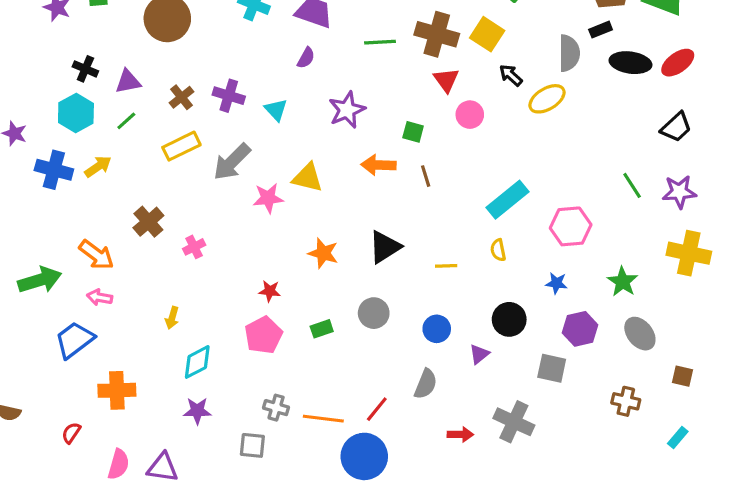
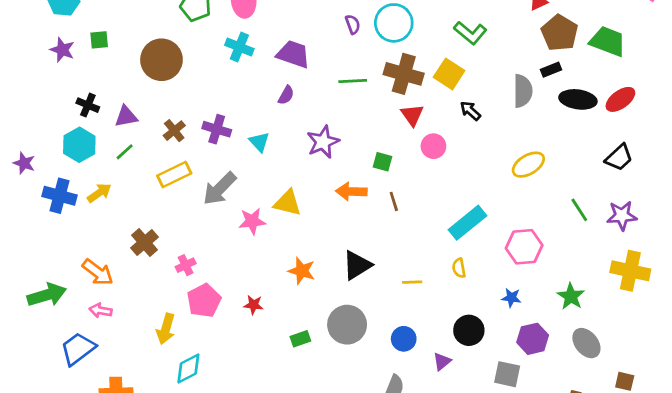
yellow ellipse: (547, 99) -> (528, 165), moved
gray circle: (374, 313) -> (347, 325), size x1.4
yellow arrow: (172, 318) -> (166, 329), size x1.5
pink pentagon: (263, 335) -> (204, 301), moved

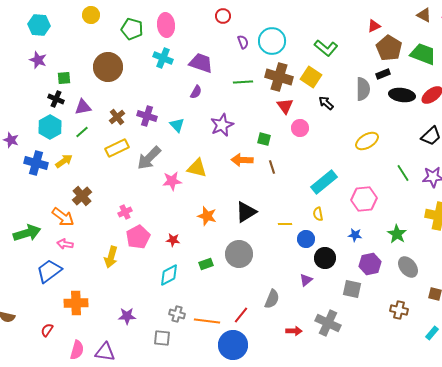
green square: (99, 40) -> (64, 78), moved
brown cross: (144, 242) -> (82, 196), moved
blue circle: (404, 339) -> (306, 239), moved
cyan diamond: (188, 369) -> (169, 275), moved

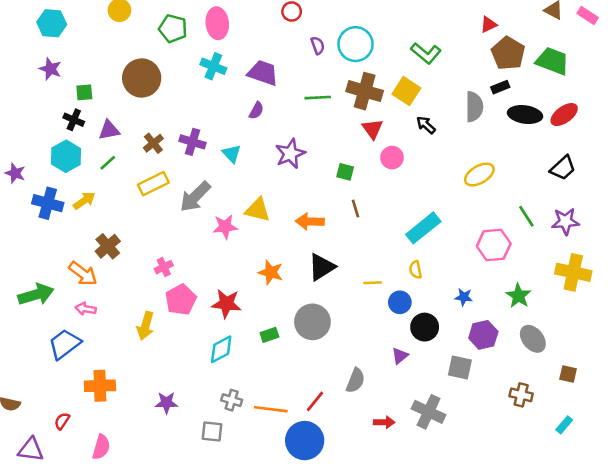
orange arrow: (242, 160) -> (310, 221), moved
pink hexagon: (364, 199) -> (494, 245), moved
red star: (173, 240) -> (226, 304), size x1.6
purple triangle: (105, 352) -> (31, 450), moved

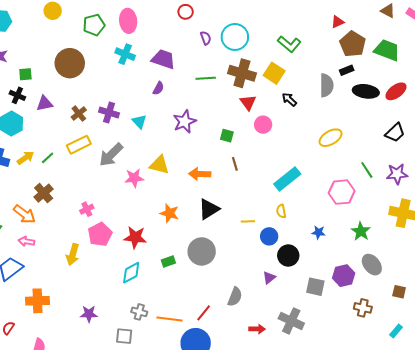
green pentagon: (173, 28) -> (94, 25), turned -30
green line: (108, 163) -> (48, 158), moved
purple hexagon: (483, 335) -> (344, 276), moved

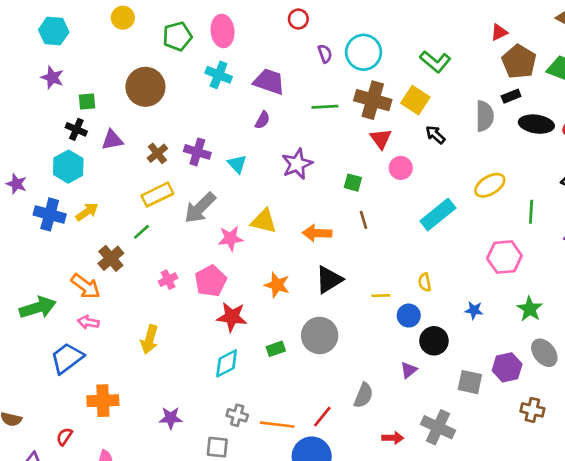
green line: (48, 158) -> (141, 232), moved
green line: (367, 170) -> (531, 212), moved, turned 36
cyan rectangle: (287, 179) -> (438, 214), moved
pink pentagon: (100, 234) -> (211, 281), moved

